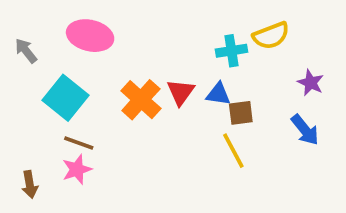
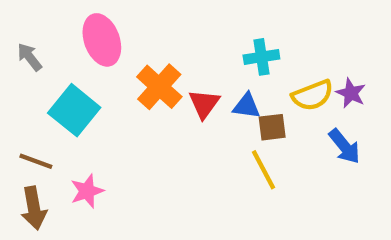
pink ellipse: (90, 36) -> (102, 40), turned 57
yellow semicircle: (271, 36) -> (313, 95), moved
orange cross: (141, 100) -> (159, 87), moved
brown line: (79, 143) -> (36, 161), moved
brown arrow: (30, 185) -> (34, 208), size x1.4

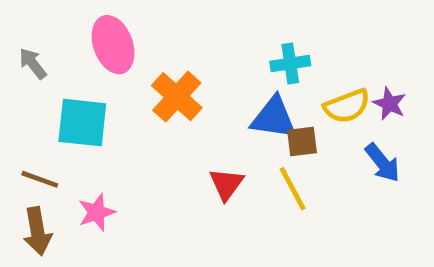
red triangle: (204, 104) -> (226, 184), moved
blue triangle: (247, 106) -> (274, 118), size x1.5
cyan square: (74, 110) -> (82, 123), turned -33

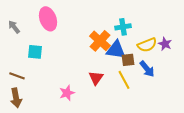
orange cross: (177, 97) -> (100, 41), moved
cyan square: (82, 123) -> (35, 52), size x0.7
blue arrow: (382, 163) -> (147, 69), moved
pink star: (97, 212) -> (67, 93), moved

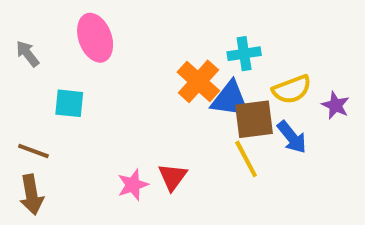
purple star: (165, 44) -> (335, 105), moved
brown square: (128, 60) -> (254, 119), size x1.5
red triangle: (96, 78) -> (173, 177), moved

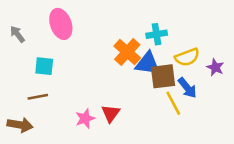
brown line: (33, 151) -> (38, 97), moved, turned -30
yellow line: (246, 159) -> (173, 103), moved
brown arrow: (31, 195) -> (20, 125), turned -70

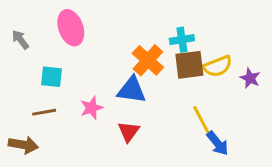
blue triangle: (148, 64) -> (132, 90), moved
brown square: (163, 76) -> (189, 65), moved
blue arrow: (187, 88) -> (218, 143), moved
pink star: (85, 118) -> (92, 108), moved

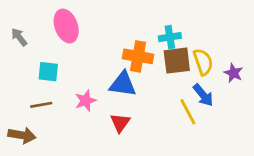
orange cross: (148, 60) -> (138, 56), turned -32
yellow semicircle: (218, 66) -> (203, 62), turned -88
blue arrow: (218, 143) -> (203, 95), moved

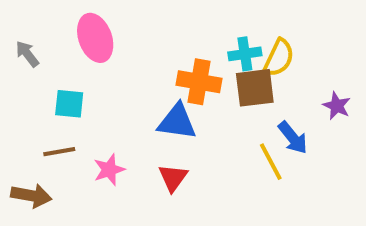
yellow semicircle: (203, 62) -> (279, 58), moved, turned 44
pink star: (86, 101) -> (109, 170), moved

